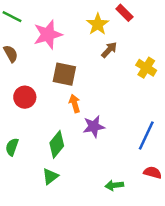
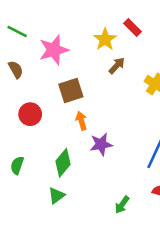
brown square: (64, 74) -> (71, 91), turned -30
green arrow: (114, 185) -> (122, 205), turned -48

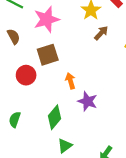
brown square: (71, 91) -> (48, 55), moved
purple star: (101, 144) -> (87, 101), turned 30
green triangle: (56, 196) -> (65, 146), moved

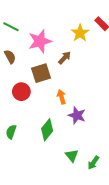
brown arrow: (101, 33) -> (65, 58), moved
green triangle: (65, 146) -> (72, 156), moved, turned -32

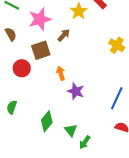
green diamond: (47, 130) -> (47, 121), moved
green arrow: (93, 163) -> (85, 142), moved

